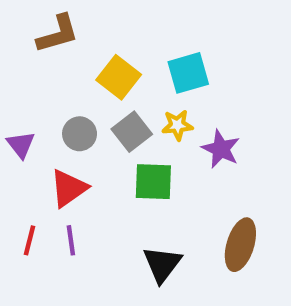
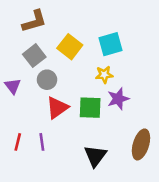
gray square: (132, 132) -> (34, 56), moved
purple star: (221, 149) -> (118, 99), moved, turned 30
red triangle: (69, 188) -> (57, 108), moved

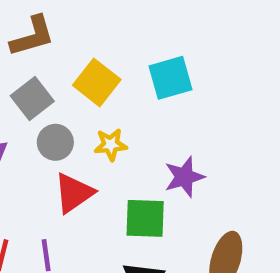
yellow star: (104, 75) -> (111, 145), moved
green square: (90, 108) -> (145, 218), moved

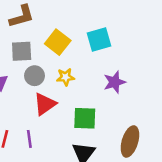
gray square: (32, 99) -> (22, 51), turned 35
purple star: (184, 177) -> (114, 82), moved

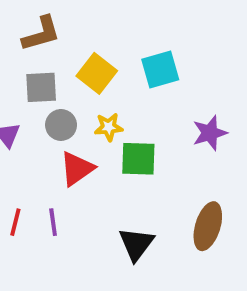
purple star: (114, 82) -> (210, 133), moved
green square: (85, 118) -> (138, 159), moved

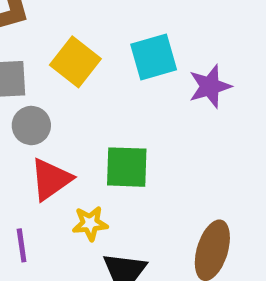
yellow star: (109, 127) -> (90, 223), moved
purple star: (210, 133) -> (210, 86), moved

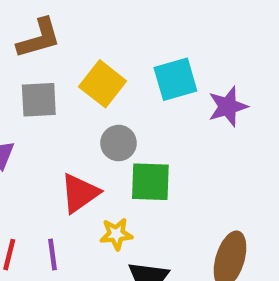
gray circle: (31, 126) -> (118, 143), moved

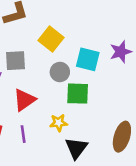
cyan square: (175, 79) -> (88, 59), moved, turned 30
gray square: (39, 100) -> (15, 61), moved
red triangle: (80, 193) -> (24, 100), moved

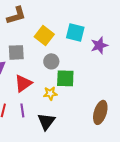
cyan square: (88, 59) -> (75, 32), moved
yellow star: (59, 123) -> (50, 93), moved
black triangle: (76, 148) -> (46, 121), moved

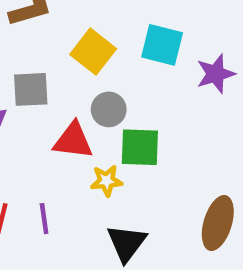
red triangle: (23, 83) -> (73, 141), moved, turned 42
black triangle: (46, 121) -> (126, 243), moved

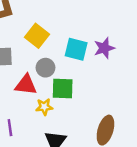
cyan square: (162, 45) -> (76, 49), moved

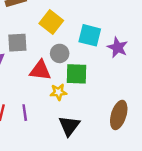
purple star: (104, 48) -> (118, 47), moved, turned -30

